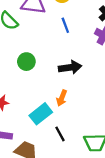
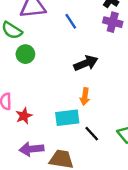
green circle: (26, 62) -> (25, 54), moved
cyan rectangle: (41, 114) -> (67, 118), turned 45

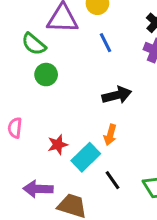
red star: (24, 116) -> (58, 145), moved
cyan rectangle: (67, 118) -> (86, 157), turned -45

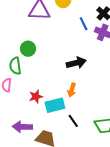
blue line: (106, 43) -> (84, 24), moved
green semicircle: (34, 44) -> (15, 66), moved, turned 42
cyan rectangle: (86, 157) -> (55, 105), turned 30

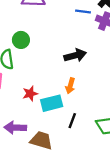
blue line: (84, 24) -> (83, 12), turned -56
black line: (73, 121) -> (72, 121), turned 56

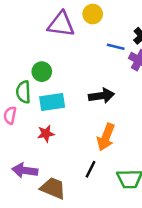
orange arrow: (70, 86) -> (106, 137), moved, size x1.5
cyan rectangle: (52, 103) -> (52, 102), moved

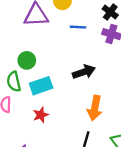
blue line: (116, 47) -> (78, 27), moved

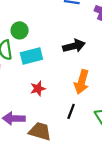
red star: (41, 115) -> (38, 89), moved

